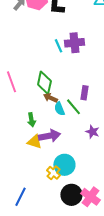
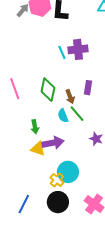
purple rectangle: (84, 93) -> (88, 88), moved
brown arrow: (50, 98) -> (70, 97), moved, turned -136
black circle: (71, 195) -> (58, 202), moved

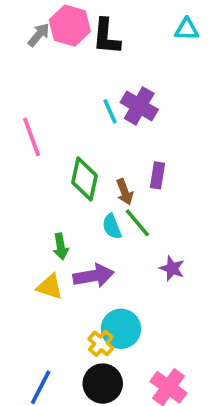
purple cross: (78, 49) -> (139, 106), turned 36
pink line: (15, 89) -> (31, 137), moved
yellow triangle: (38, 149) -> (50, 287), moved

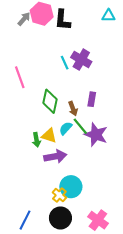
cyan semicircle: (112, 226) -> (66, 128), turned 64
purple star: (172, 268) -> (96, 135), moved, size x1.6
yellow triangle: (50, 287) -> (49, 136), moved

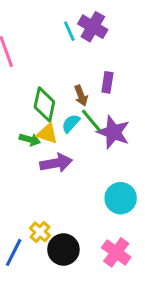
green diamond: (50, 101) -> (44, 104), moved
green arrow: (36, 140) -> (30, 140), turned -64
cyan circle: (71, 187) -> (121, 198), moved
yellow cross: (59, 195) -> (40, 232), moved

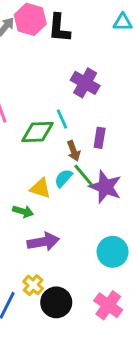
cyan line: (69, 31) -> (62, 119), moved
green diamond: (44, 104) -> (37, 132), moved, turned 76
green arrow: (30, 140) -> (23, 211), moved
purple arrow: (56, 163) -> (43, 242), moved

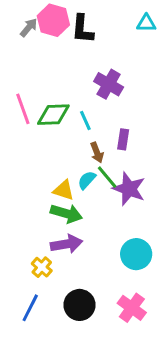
green diamond: (37, 132) -> (53, 115), moved
green arrow: (23, 211) -> (66, 213), moved, size x1.5
yellow cross: (33, 285) -> (42, 267), moved

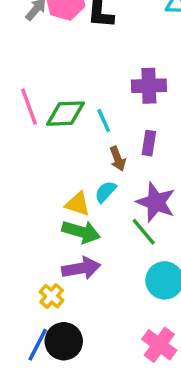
purple cross: (109, 84) -> (149, 86), moved, turned -32
green line: (107, 177) -> (144, 232), moved
black circle: (80, 305) -> (64, 341), moved

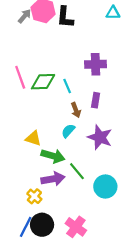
yellow triangle: (78, 204) -> (33, 138), moved
green line: (144, 232) -> (77, 171), moved
pink cross: (159, 345) -> (76, 227), moved

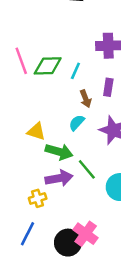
cyan line: (67, 86) -> (75, 71), turned 48
yellow cross: (34, 196) -> (38, 198), turned 32
black circle: (42, 225) -> (68, 243), moved

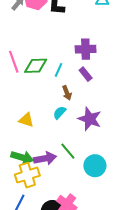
purple rectangle: (108, 87) -> (86, 74), moved, turned -48
green arrow: (59, 152) -> (22, 157), moved
yellow cross: (38, 198) -> (27, 175), size x1.6

